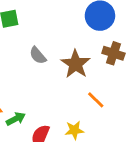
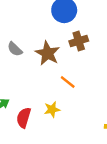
brown cross: (113, 53) -> (79, 41), turned -30

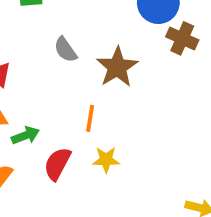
brown cross: (79, 41) -> (182, 38), moved, turned 30
orange line: (68, 82) -> (90, 118), moved, turned 49

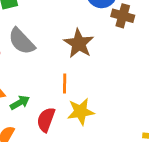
gray semicircle: (65, 50) -> (22, 41), moved, size x1.5
yellow star: (106, 160) -> (81, 112), size x1.4

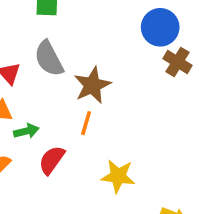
brown star: (79, 43) -> (92, 85), moved
yellow star: (81, 112) -> (118, 176), moved

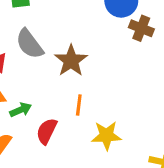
orange line: (86, 123) -> (79, 105), moved

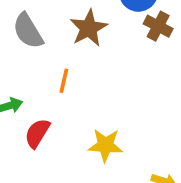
brown star: (71, 61) -> (89, 28), moved
orange line: (79, 105) -> (64, 81), moved

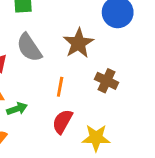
brown cross: (158, 26) -> (107, 81), moved
red semicircle: (37, 133) -> (62, 121), moved

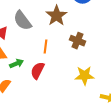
red semicircle: (62, 121) -> (38, 71), moved
yellow star: (96, 138) -> (84, 76), moved

